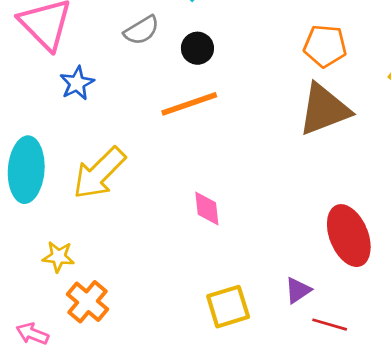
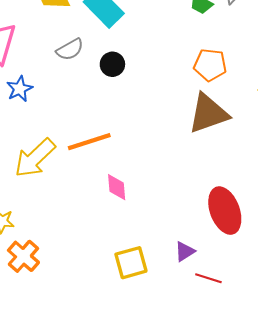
orange line: (189, 104) -> (89, 142), moved

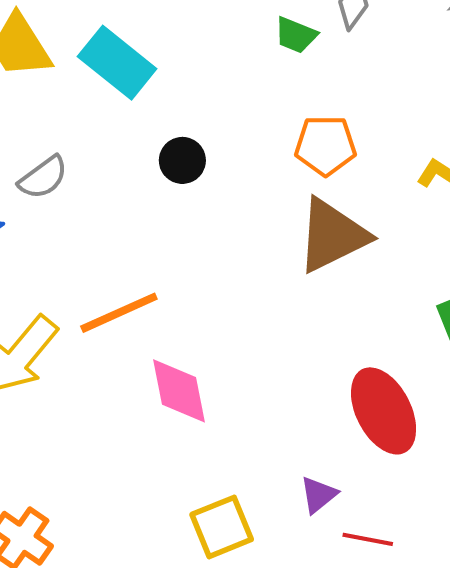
gray semicircle: (70, 49) -> (43, 178), moved
black circle: (112, 64) -> (182, 160), moved
pink diamond: (117, 187) -> (179, 391), size x1.4

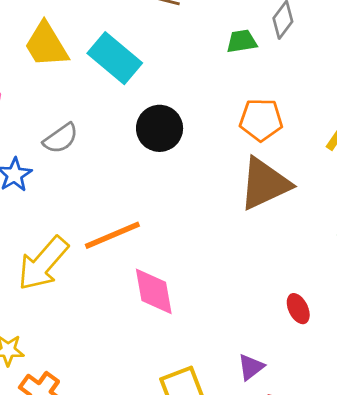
green trapezoid: (296, 35) -> (242, 41), turned 148
black circle: (182, 160) -> (160, 128), size x1.4
red ellipse: (384, 411) -> (298, 309), size x0.5

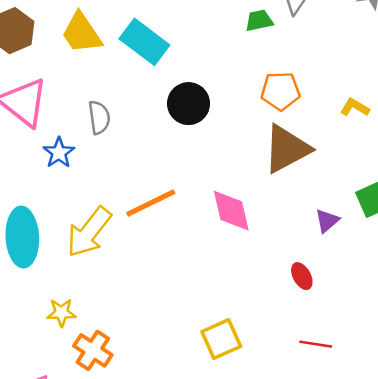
gray semicircle: (61, 138) -> (99, 117), turned -60
pink diamond: (154, 291) -> (231, 211), moved
red ellipse: (298, 309) -> (302, 276), moved
purple triangle: (251, 367) -> (327, 221), moved

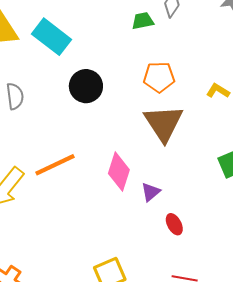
brown triangle: (287, 149) -> (164, 123), turned -36
pink diamond: (231, 211) -> (119, 172), turned 30
purple triangle: (327, 221) -> (151, 192), moved

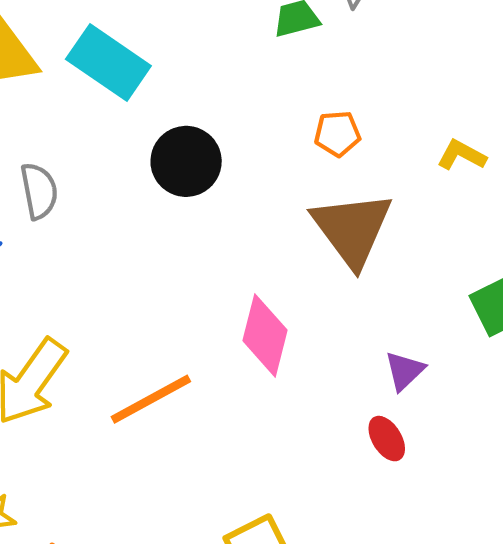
orange pentagon: (159, 77) -> (337, 134), size x0.7
orange line: (55, 165) -> (151, 399), moved
purple triangle: (151, 192) -> (405, 371), moved

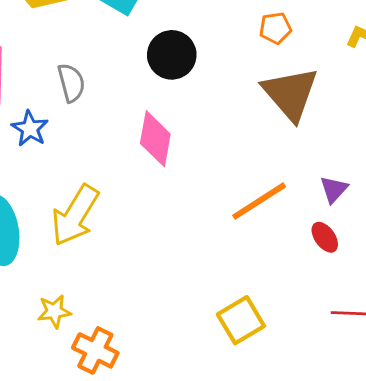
pink diamond: (265, 335) -> (155, 139), moved
orange line: (151, 399) -> (259, 201), moved

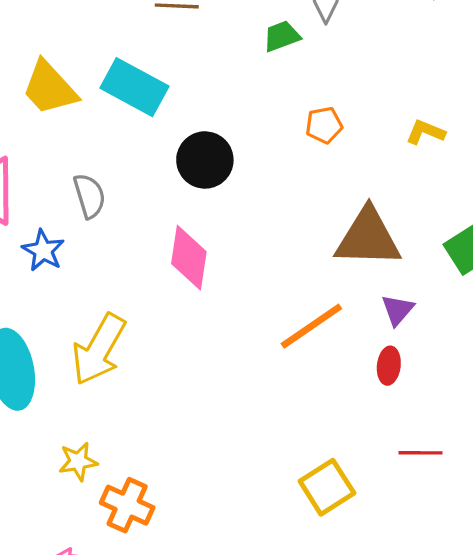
brown triangle: (290, 94) -> (368, 238), moved, turned -46
red ellipse: (325, 237) -> (389, 366), turned 44
yellow square: (241, 320) -> (327, 487), moved

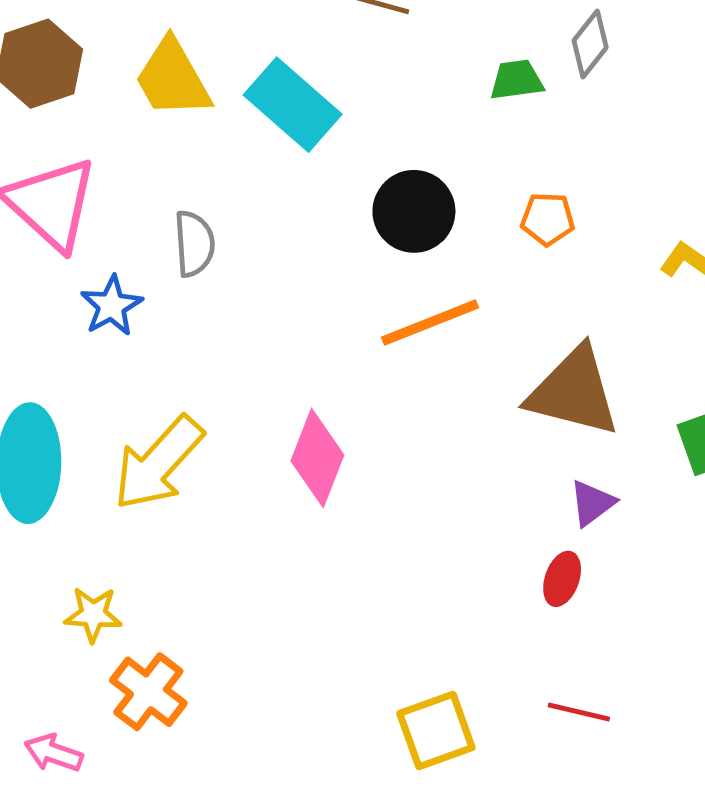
black circle: (205, 160) -> (414, 211), moved
pink diamond: (189, 258) -> (317, 458), moved
orange line: (311, 326) -> (430, 322), moved

